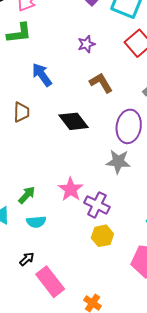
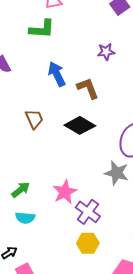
brown L-shape: (101, 83) -> (88, 88), moved
brown trapezoid: (21, 112) -> (34, 119), moved, turned -35
black diamond: (74, 121) -> (80, 125), turned -32

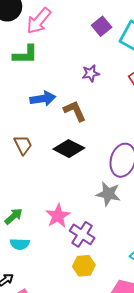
blue arrow: (57, 74) -> (43, 99), turned 110

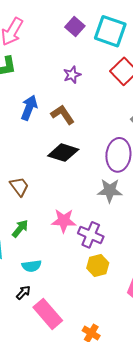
blue arrow: (43, 99) -> (29, 108), turned -50
brown trapezoid: (23, 145) -> (19, 187), moved
pink star: (58, 216) -> (64, 221), turned -30
cyan semicircle: (20, 244) -> (32, 266), moved

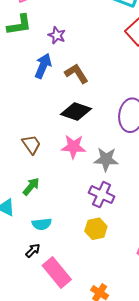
purple star: (72, 75) -> (57, 35), moved, turned -30
gray star: (110, 191) -> (106, 159), moved
pink star: (64, 221) -> (73, 147), moved
yellow hexagon: (98, 266) -> (96, 229), moved

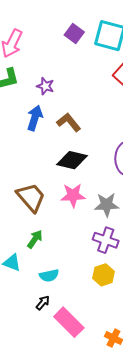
brown trapezoid: (31, 144) -> (31, 197), size x1.5

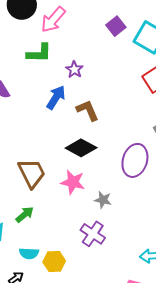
gray star: (107, 205) -> (103, 200), size x0.7
yellow hexagon: (104, 275) -> (54, 261), moved

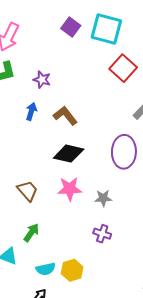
blue arrow: (56, 97) -> (31, 111), size x0.7
brown trapezoid: (32, 173) -> (27, 191), size x0.7
purple cross: (93, 234) -> (102, 234), size x0.7

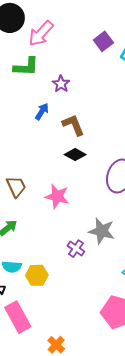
black diamond: (69, 154) -> (75, 155), moved, size x0.7
gray star: (103, 198) -> (102, 231), moved, size x1.5

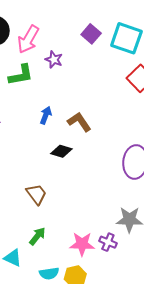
purple star: (61, 84) -> (54, 60), moved
black diamond: (75, 155) -> (61, 151), moved
pink star: (57, 196) -> (82, 244), moved

